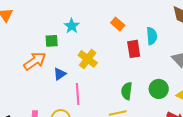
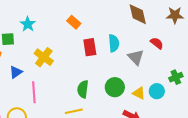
cyan semicircle: (152, 36) -> (114, 43), moved

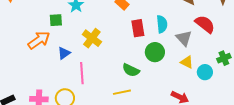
red semicircle: (157, 43) -> (205, 24), size x1.5
green circle: (115, 87) -> (155, 52), moved
green semicircle: (83, 89) -> (131, 70), turned -72
yellow triangle: (139, 93) -> (187, 62), moved

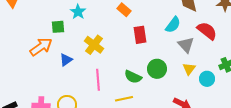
cyan semicircle: (162, 24) -> (173, 25), moved, turned 42
green circle: (155, 52) -> (157, 69), moved
yellow triangle: (187, 62) -> (189, 69), turned 40
pink line: (82, 73) -> (98, 80), moved

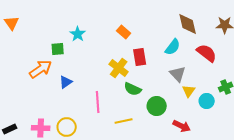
yellow cross: (94, 45) -> (119, 68), moved
gray triangle: (186, 45) -> (178, 74), moved
green circle: (157, 69) -> (157, 106), moved
green semicircle: (133, 77) -> (133, 89), moved

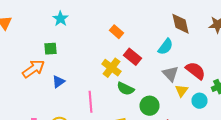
cyan star: (78, 34) -> (60, 19), moved
red semicircle: (207, 53) -> (196, 71), moved
red rectangle: (140, 57) -> (132, 57), turned -42

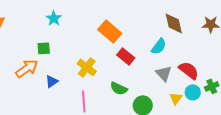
orange rectangle: (116, 32) -> (110, 31), size x1.6
yellow cross: (112, 68) -> (87, 67), moved
yellow triangle: (182, 91) -> (176, 98), moved
cyan circle: (200, 101) -> (193, 92), moved

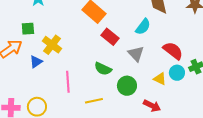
yellow cross: (87, 67) -> (52, 45), moved
gray triangle: (164, 73) -> (136, 54), moved
yellow triangle: (176, 98) -> (160, 79), turned -40

